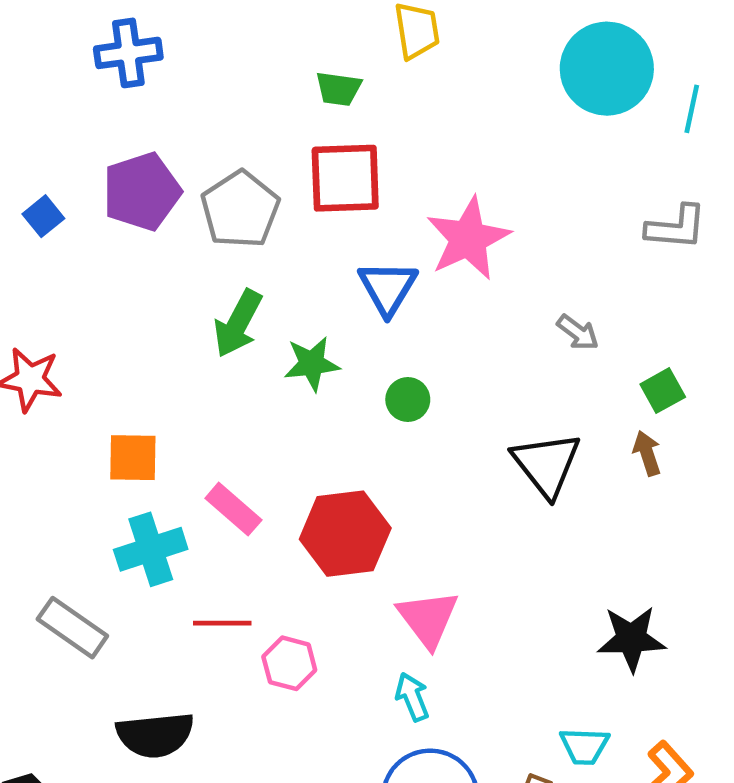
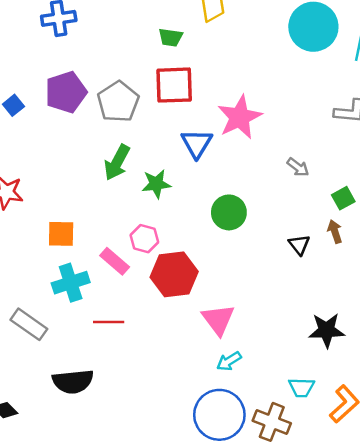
green circle: (408, 400) -> (229, 212), moved, size x1.5
black triangle: (546, 464) -> (299, 245), moved, size x0.6
pink hexagon: (289, 663) -> (144, 239), moved
cyan arrow: (412, 697) -> (229, 361), moved, turned -100

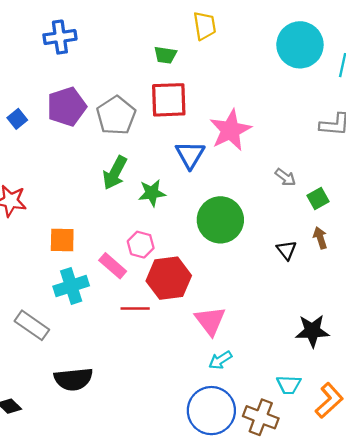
green square: (343, 198) -> (318, 199), moved
green circle: (229, 212) -> (220, 220), size x1.4
red line: (109, 322) -> (135, 308), moved

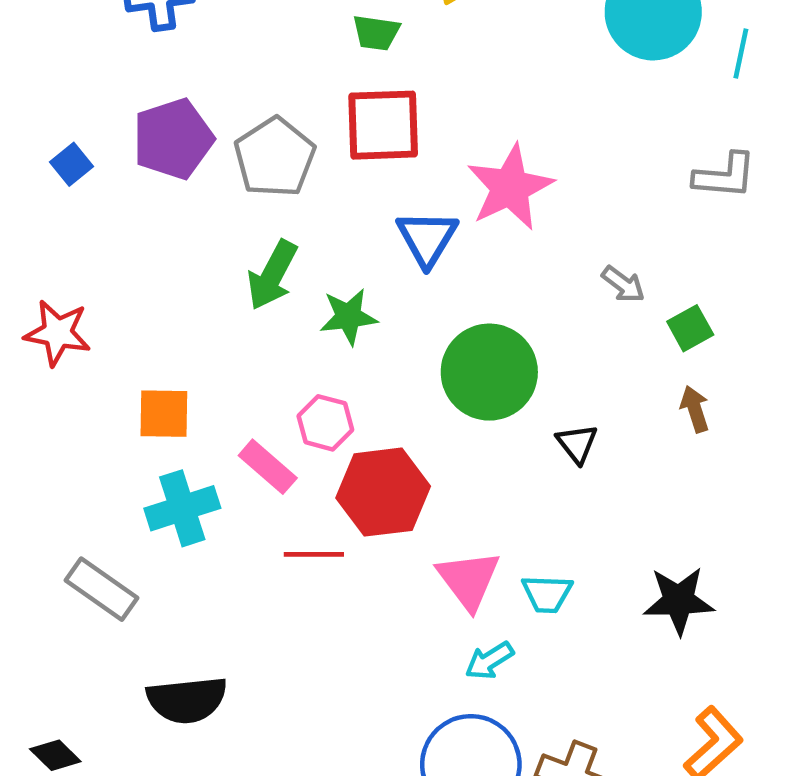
black triangle: (287, 250) -> (577, 444), moved
cyan trapezoid: (289, 385) -> (547, 594), moved

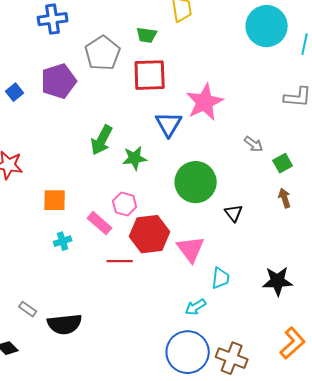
gray pentagon: (275, 157) -> (103, 53), moved
cyan cross: (182, 508) -> (63, 241), size x0.6
pink triangle: (469, 580) -> (191, 249), moved
gray rectangle: (101, 589) -> (28, 309), moved, size x0.6
cyan trapezoid: (547, 594) -> (221, 278), turned -85

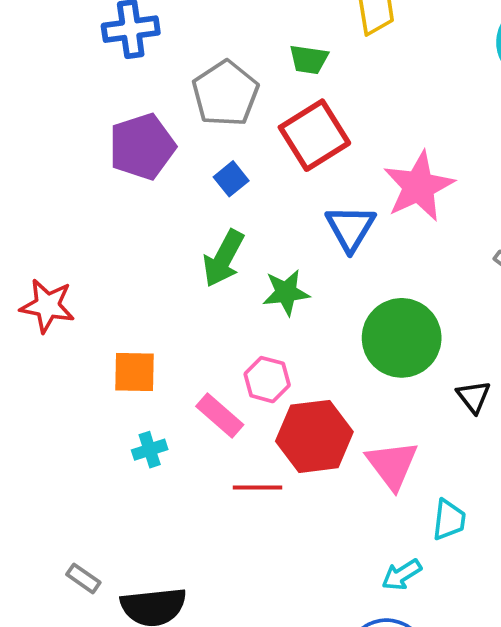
red square: (150, 75) -> (314, 135), turned -30
blue square: (15, 92) -> (231, 179), moved

